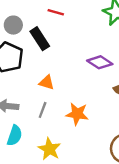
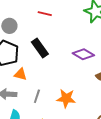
black rectangle: (40, 39) -> (40, 48), moved
orange triangle: (47, 83) -> (21, 74), moved

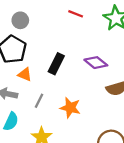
red line: (45, 14) -> (76, 14), moved
black rectangle: (40, 48) -> (56, 64), moved, turned 54

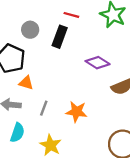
gray circle: (20, 20) -> (30, 30), moved
black rectangle: (56, 64) -> (60, 37), moved

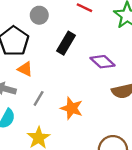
black rectangle: (60, 37) -> (66, 43), moved

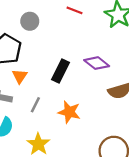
black rectangle: (66, 43) -> (60, 71), moved
orange triangle: (25, 69) -> (20, 76), turned 42

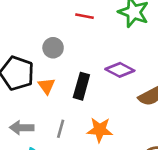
gray circle: (30, 21) -> (53, 48), moved
orange triangle: (20, 76) -> (47, 86), moved

